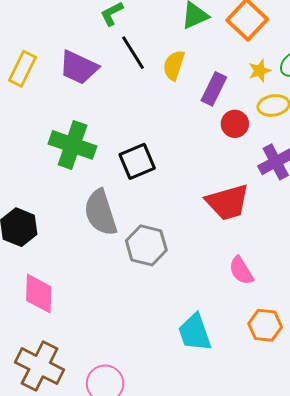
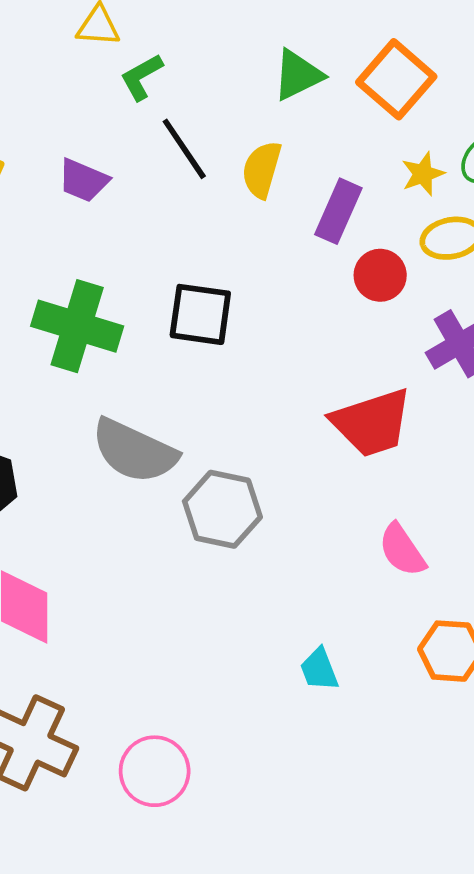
purple trapezoid: (79, 67) -> (83, 180), size x0.7
black square: (137, 161) -> (200, 314), moved, turned 33
gray semicircle: (101, 213) -> (134, 451), turned -45
cyan trapezoid: (195, 332) -> (319, 669), size x0.6

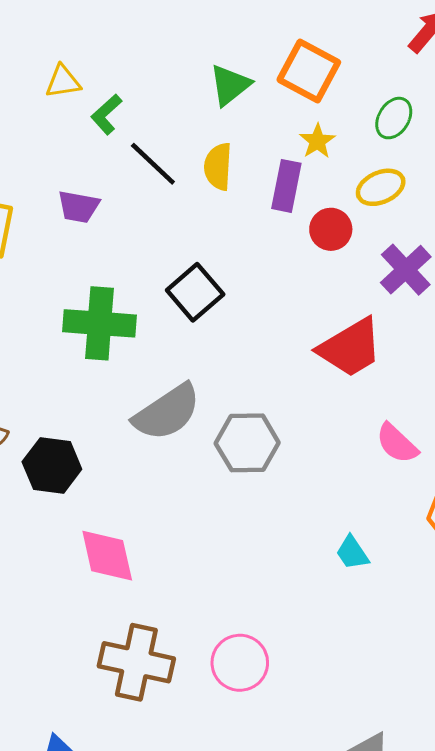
yellow star: (423, 174) -> (317, 141), moved
black square: (200, 314) -> (195, 292), turned -36
gray semicircle: (134, 451) -> (167, 412), turned -46

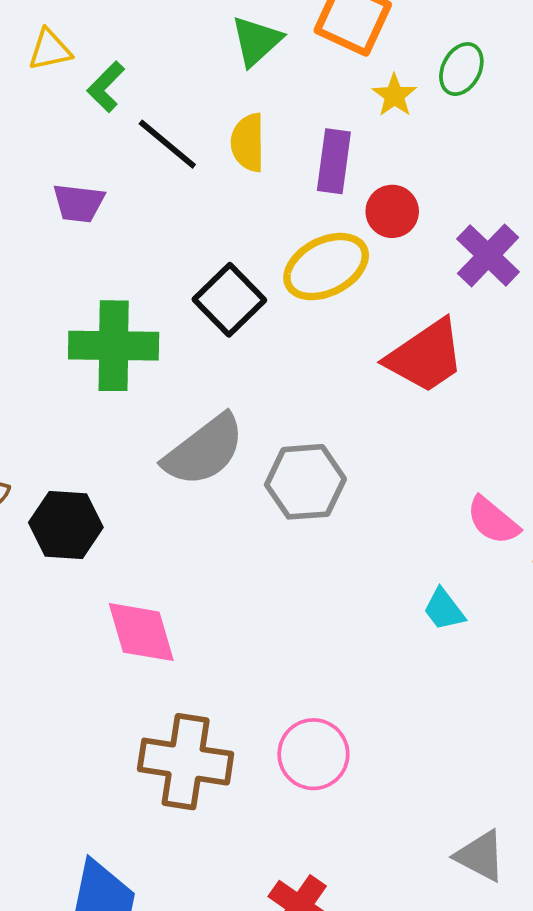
yellow star: (317, 141) -> (394, 95), moved
yellow ellipse: (381, 187) -> (326, 267), moved, size x1.4
pink semicircle: (397, 443) -> (493, 521), moved

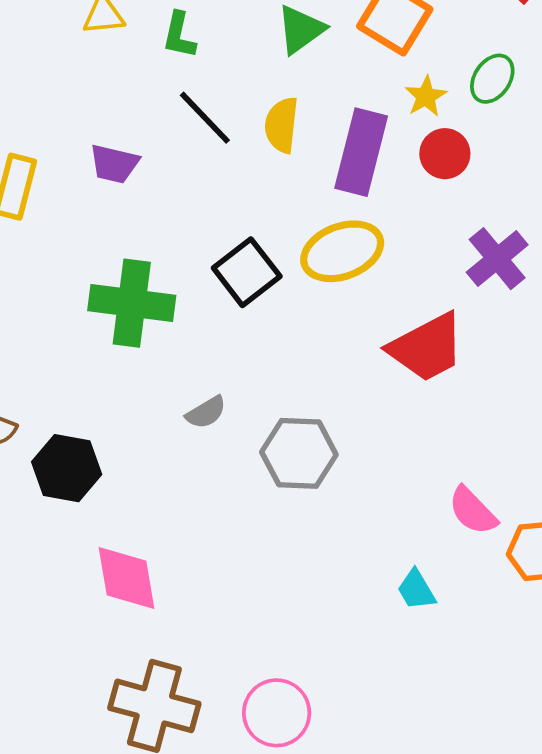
green L-shape: (106, 87) -> (179, 35), moved, turned -39
purple rectangle: (334, 161) -> (361, 152), size x1.4
red circle: (392, 211) -> (445, 154), moved
gray semicircle: (204, 450) -> (206, 412), size x0.5

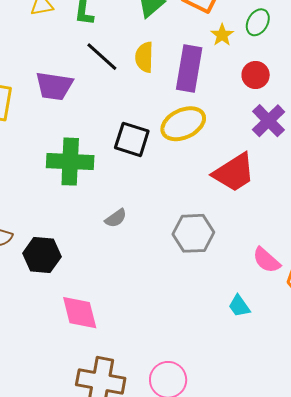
red circle: (445, 154) -> (256, 75), moved
purple trapezoid: (114, 164) -> (54, 86), size x1.4
black square: (247, 272) -> (132, 139), turned -30
gray hexagon: (299, 453) -> (193, 233), moved

